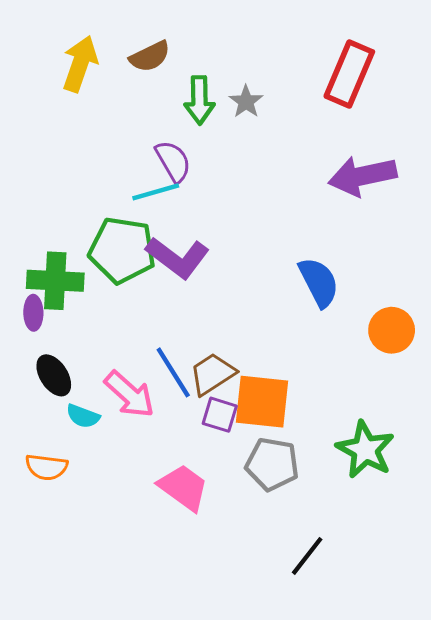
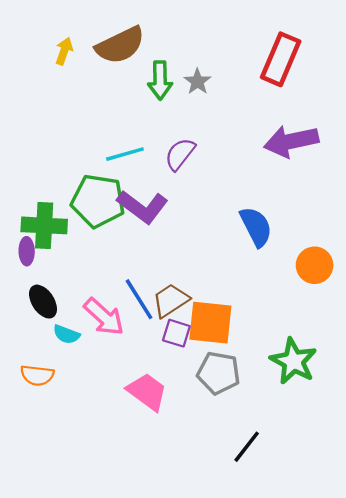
brown semicircle: (150, 56) -> (120, 45), size x1.5
yellow arrow: (80, 64) -> (64, 51), size x0.6
purple semicircle: (173, 161) -> (180, 154), moved, turned -112

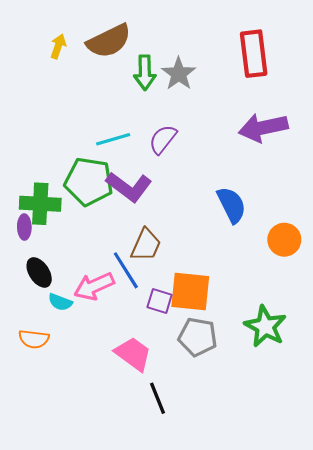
red rectangle: (281, 59) -> (254, 54), turned -30
gray star: (197, 82) -> (179, 74), size x1.4
brown trapezoid: (171, 300) -> (146, 245), moved, turned 147
pink arrow: (104, 317) -> (94, 286), turned 114
black line: (247, 447) -> (157, 398), moved, turned -60

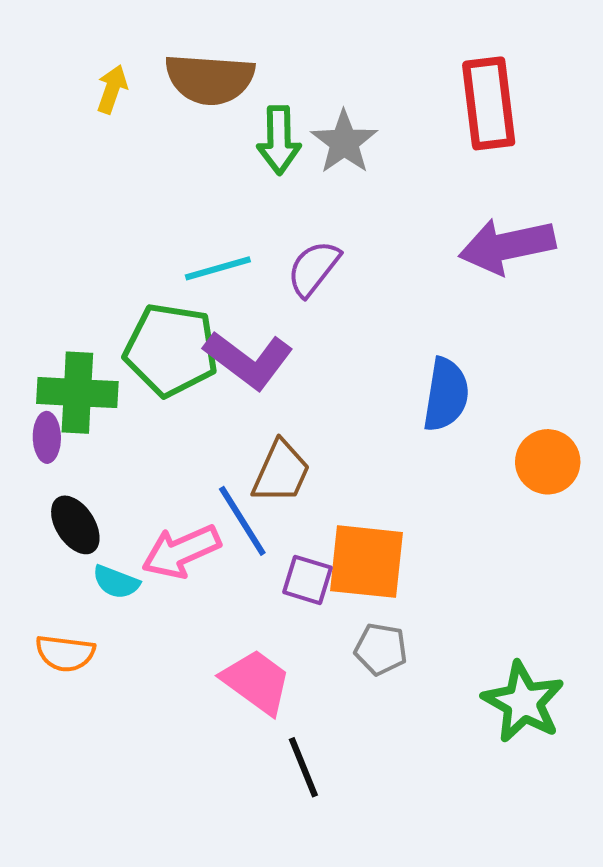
brown semicircle: (109, 41) -> (210, 79), turned 30
blue semicircle: (231, 205) -> (446, 395), turned 36
green star: (265, 326) -> (523, 702), moved
gray pentagon: (198, 337) -> (381, 649), size x0.7

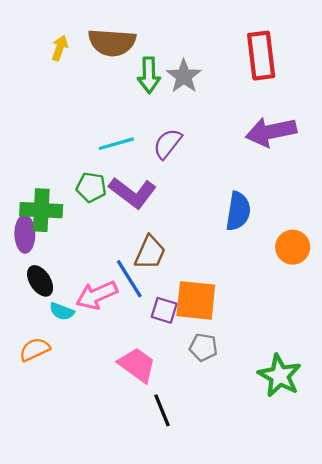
green pentagon: (171, 350) -> (91, 187), size x0.6
purple ellipse: (47, 437) -> (25, 234), size x1.4
orange semicircle: (65, 653) -> (35, 349), turned 148

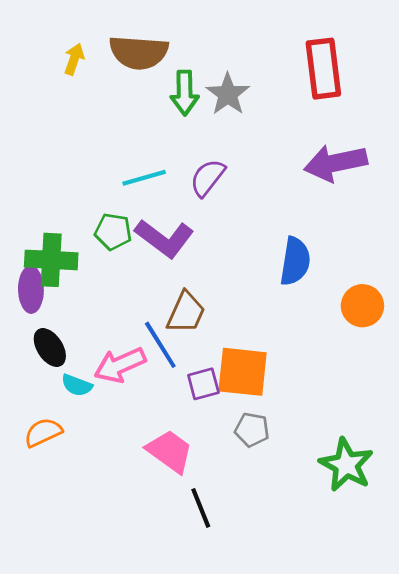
purple square: (164, 310) -> (203, 384), turned -32

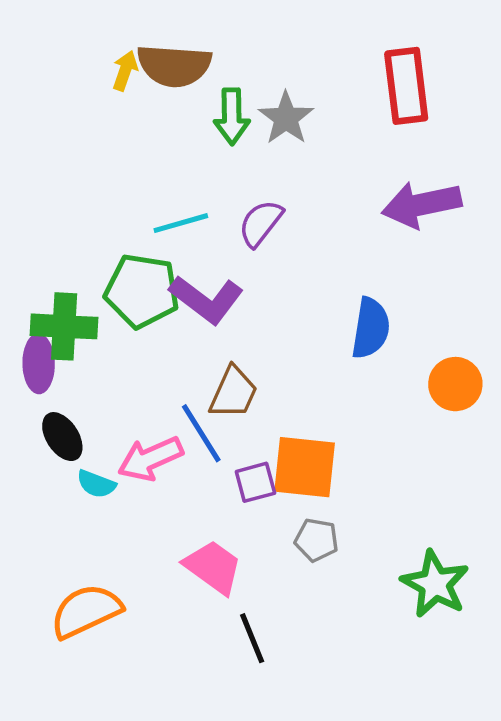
yellow arrow: (74, 59) -> (125, 71), moved
green pentagon: (113, 232) -> (142, 291), size x1.6
orange semicircle: (43, 432) -> (86, 611), moved, size x1.5

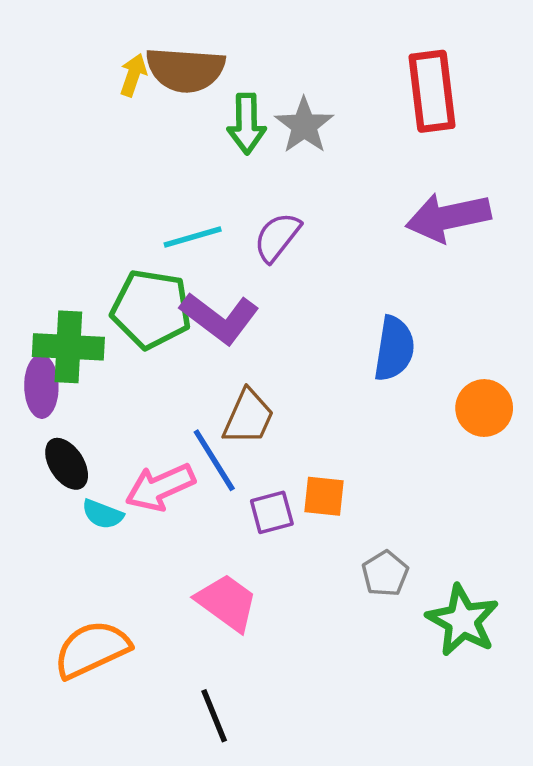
orange square: (305, 467) -> (324, 496), size x0.6
gray pentagon: (316, 540) -> (385, 574), moved, turned 30
black line: (252, 638) -> (214, 716), moved

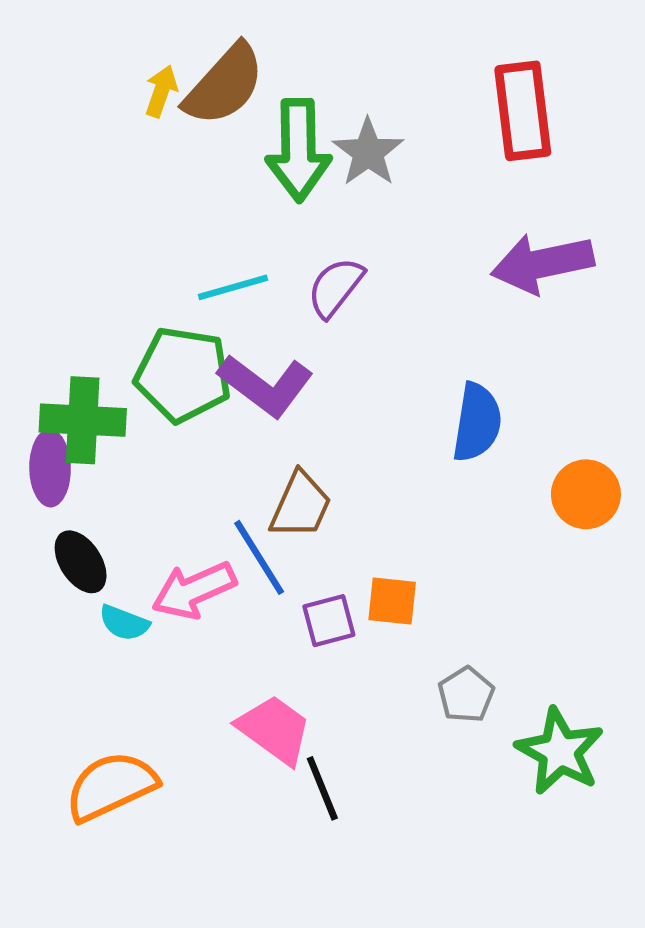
brown semicircle: (185, 70) -> (224, 85), turned -52
green arrow: (247, 124) -> (298, 150), size x1.4
black line: (214, 716) -> (322, 788), moved

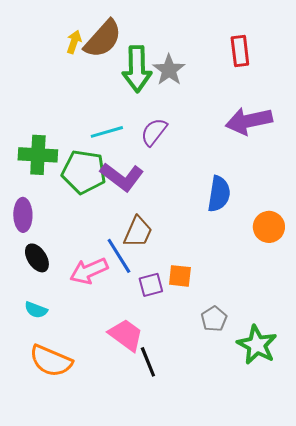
red rectangle: (523, 111) -> (240, 51), size x0.7
green cross: (83, 420) -> (38, 155), moved
cyan semicircle: (124, 623) -> (36, 310), moved
orange semicircle: (111, 786) -> (51, 361), turned -132

